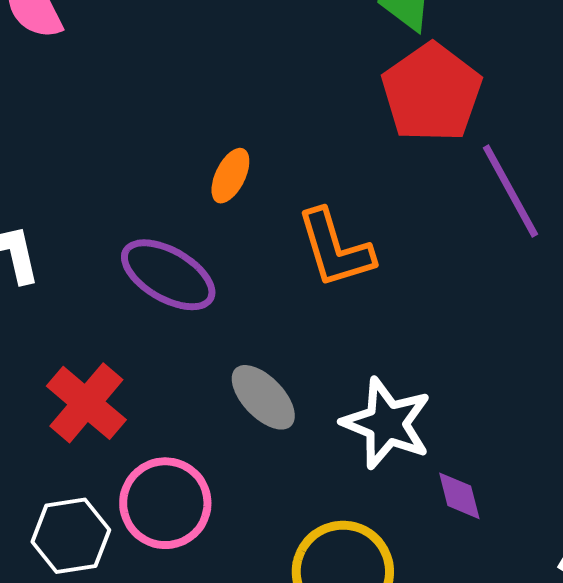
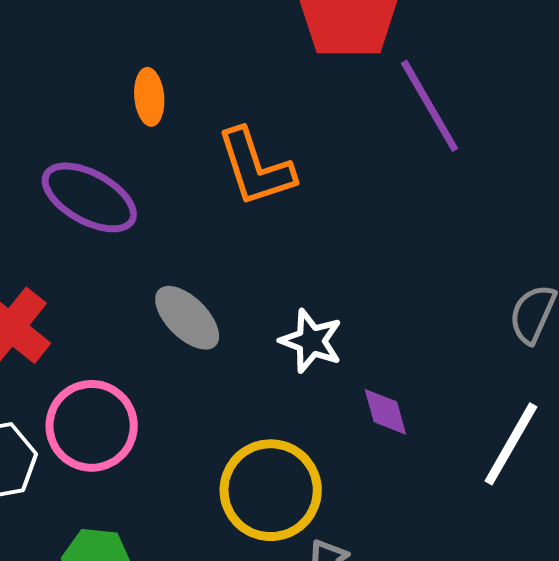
orange ellipse: (230, 176) -> (149, 97), turned -30
white star: (387, 423) -> (311, 341), size x0.7

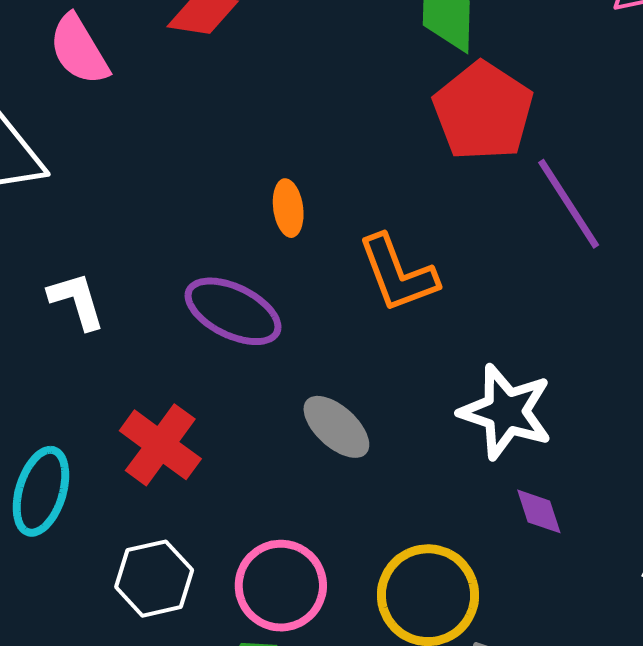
white star: (311, 341) -> (506, 412), moved, size x1.5
pink circle: (92, 426) -> (281, 586), moved

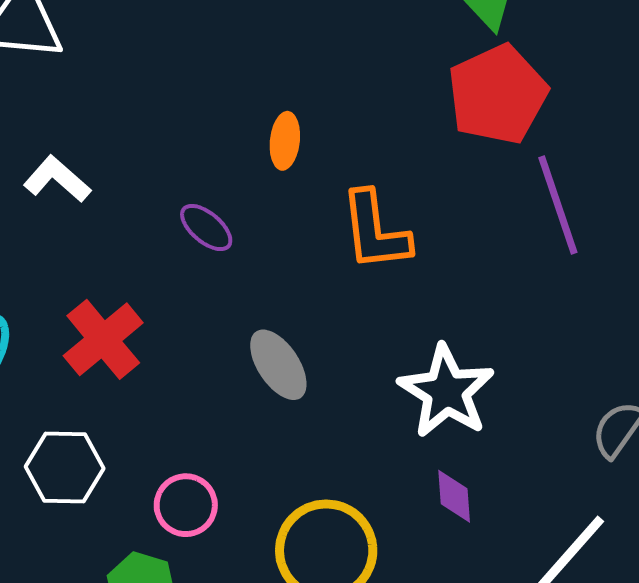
white L-shape: (77, 301) -> (57, 179), turned -46
purple ellipse: (233, 311) -> (206, 228), size x0.6
pink circle: (281, 586) -> (186, 505), size x0.7

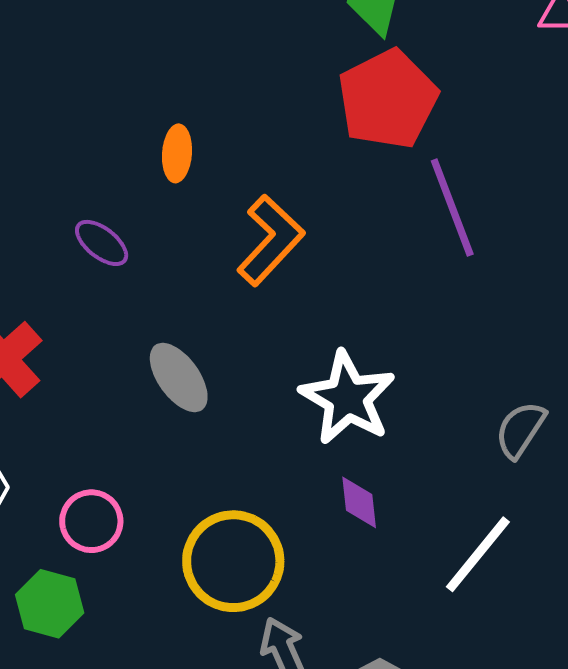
orange L-shape: (375, 231) -> (271, 240), turned -128

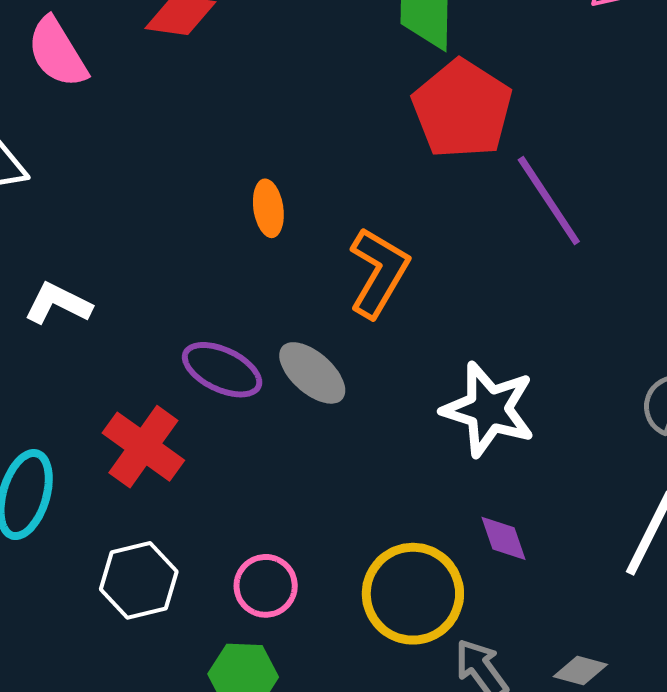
purple ellipse: (102, 243) -> (222, 370), moved, size x1.4
gray ellipse: (179, 377) -> (312, 373), moved
purple diamond: (359, 502) -> (503, 538), moved

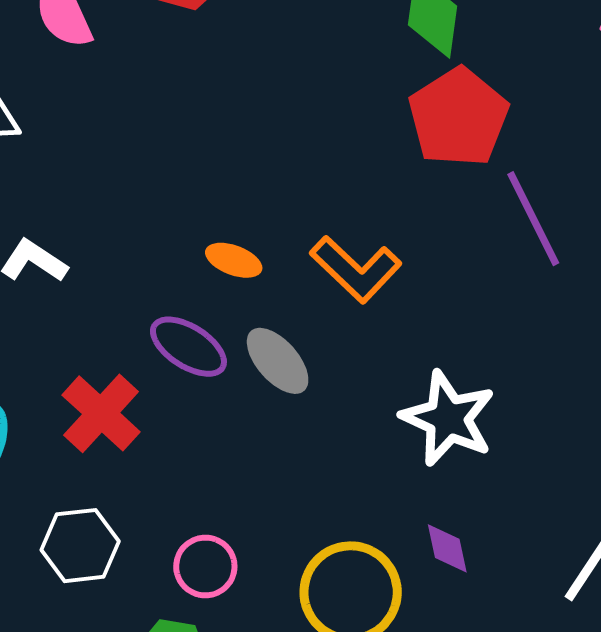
orange ellipse: (268, 208) -> (234, 260), moved, turned -68
orange L-shape: (379, 272) -> (356, 269), turned 96

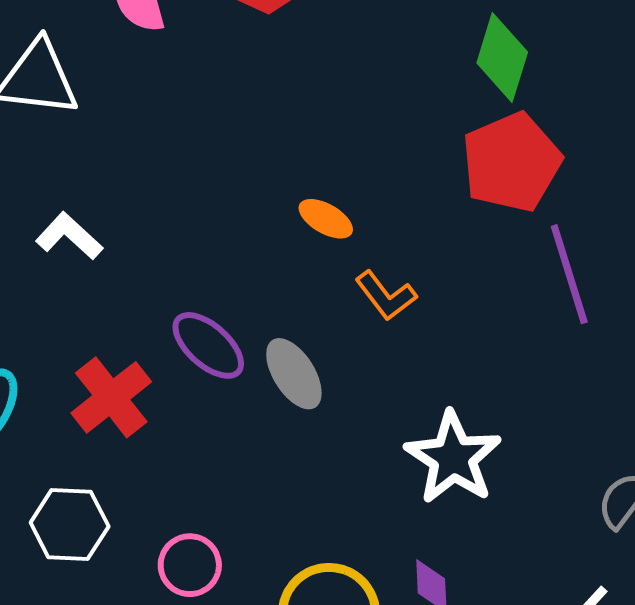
orange ellipse: (234, 260) -> (326, 219), moved
orange L-shape: (356, 269) -> (386, 296), size x0.7

